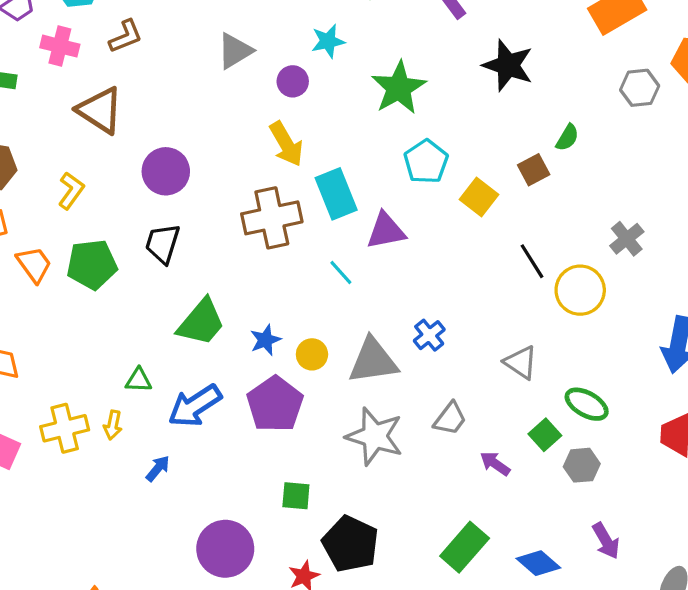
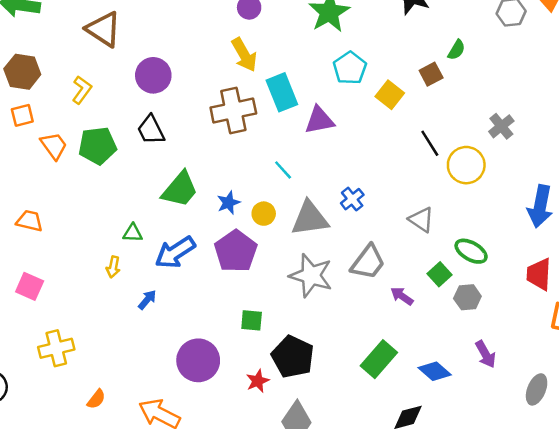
black trapezoid: (163, 244) -> (151, 130), turned -44
cyan line: (341, 272) -> (283, 170), moved
gray trapezoid: (450, 419) -> (368, 262), size x1.4
yellow cross: (65, 428) -> (56, 348), moved

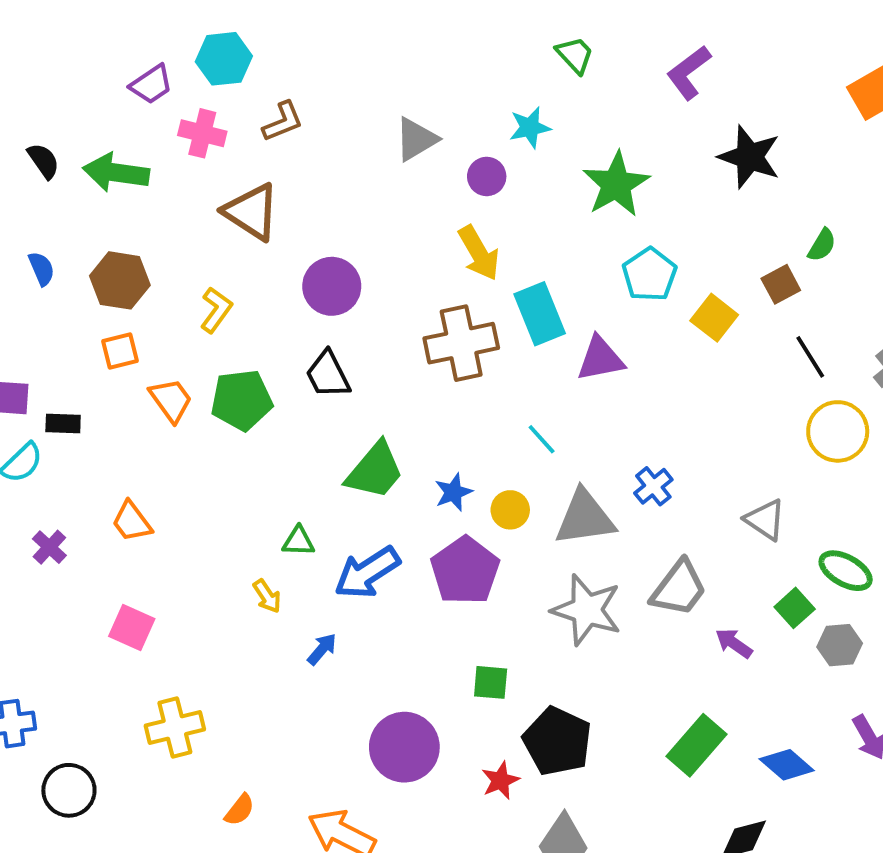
black line: (430, 143) -> (810, 357), moved
orange trapezoid: (30, 221) -> (132, 522), turned -140
yellow arrow: (113, 267) -> (267, 596), turned -45

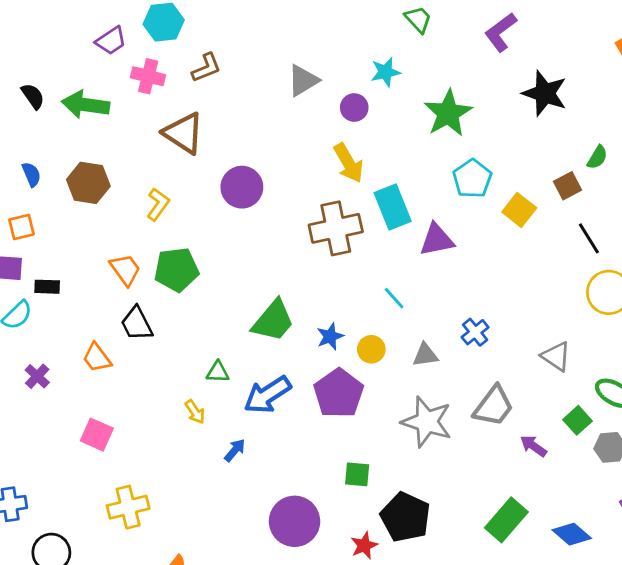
orange square: (120, 351) -> (22, 227), moved
black trapezoid: (328, 375) -> (137, 324), moved
gray triangle: (585, 518) -> (425, 355), size x0.6

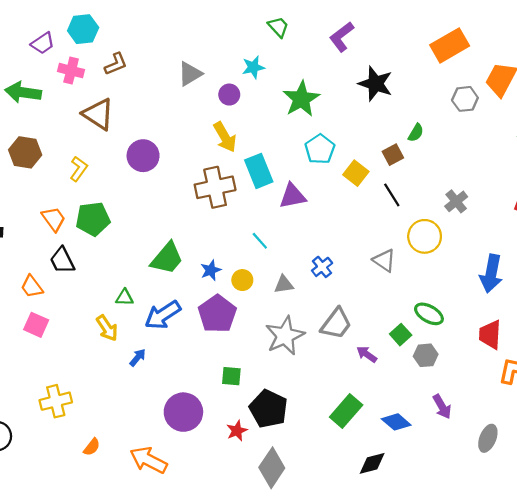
black line: (589, 238) -> (392, 195), moved
gray triangle: (556, 356) -> (384, 260), moved
yellow arrow: (195, 412) -> (107, 328), size x1.4
gray star: (427, 422) -> (285, 336), turned 30
pink square: (97, 435) -> (36, 325), moved

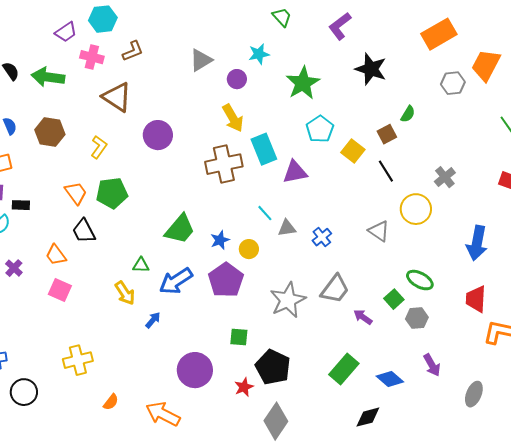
gray triangle: (284, 284) -> (287, 228), moved

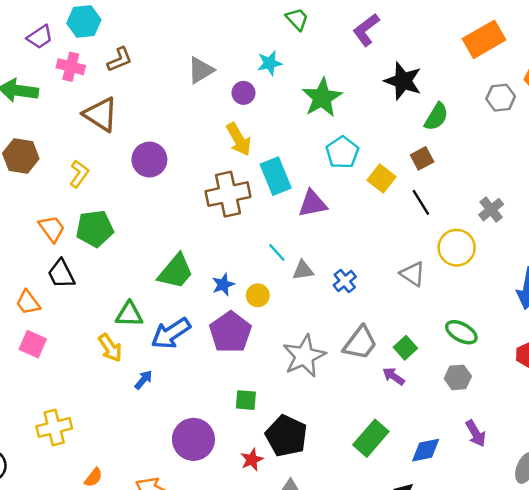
green semicircle: (408, 114) -> (436, 117), moved, size x1.4
green triangle: (141, 265) -> (129, 314), size x1.4
green square: (394, 299) -> (405, 348), moved
blue diamond: (390, 379) -> (426, 450), turned -52

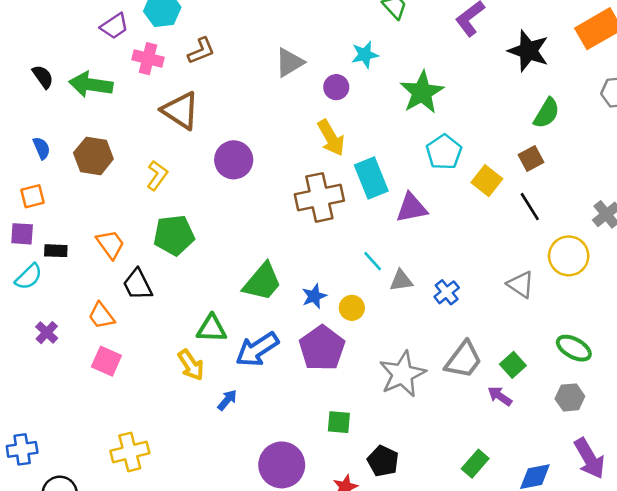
black star: (403, 81) -> (528, 51), moved
orange trapezoid: (52, 229) -> (110, 244), moved
purple arrow: (476, 433) -> (589, 458), size x1.4
black pentagon: (286, 436) -> (383, 461), size x0.7
green rectangle: (371, 438) -> (475, 464), size x0.7

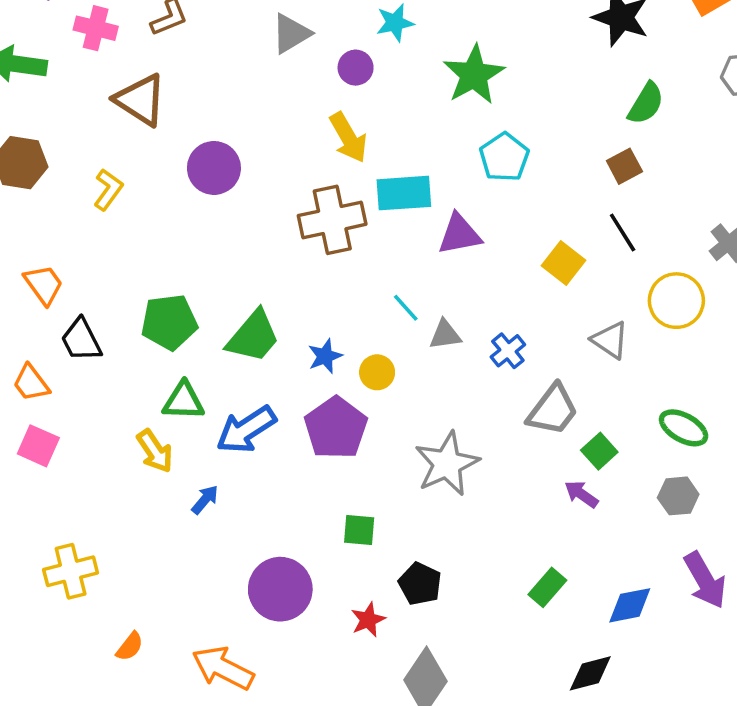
cyan rectangle: (371, 178) -> (404, 193), turned -72
yellow square: (487, 181) -> (563, 263), moved
green pentagon: (174, 235) -> (169, 322), moved
gray trapezoid: (463, 360) -> (553, 410), moved

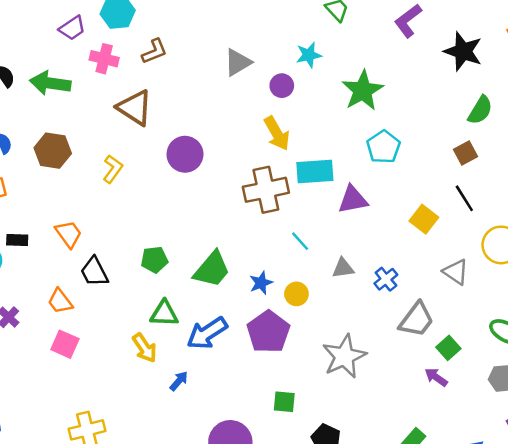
cyan line: (406, 308) -> (300, 241), moved
green pentagon: (169, 322) -> (154, 260), size x0.7

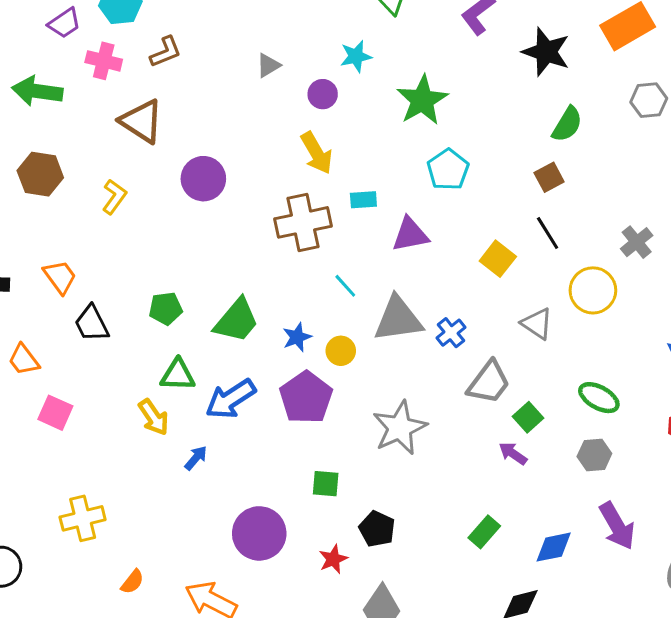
gray triangle: (238, 62) -> (268, 65), size x0.7
cyan rectangle: (315, 171) -> (363, 200), size x0.6
gray triangle: (343, 268) -> (398, 319), size x1.8
orange trapezoid: (60, 301) -> (24, 360), moved

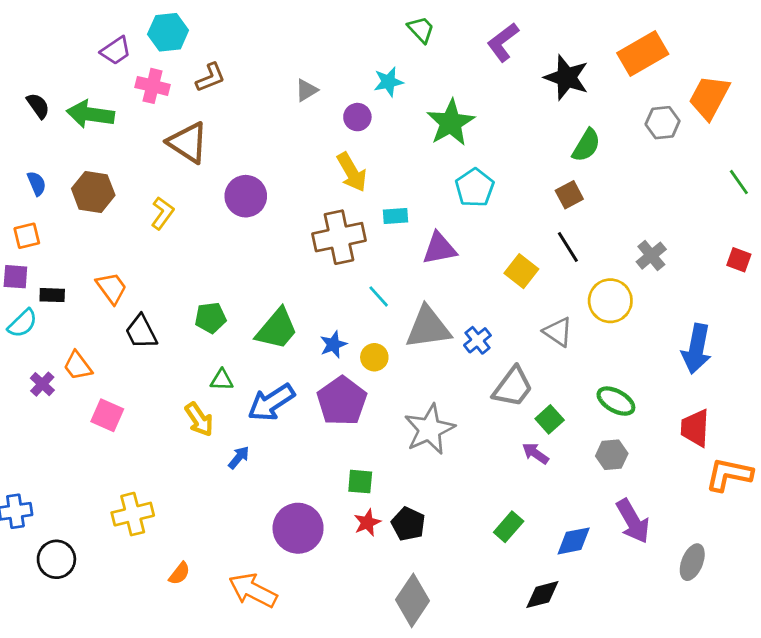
green triangle: (178, 375) -> (222, 380), size x0.7
red star: (333, 559) -> (367, 523), moved

